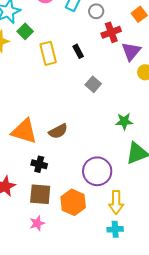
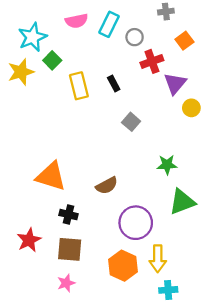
brown semicircle: (58, 131) -> (107, 186), moved
orange hexagon: (73, 202) -> (123, 266), moved
cyan cross: (115, 229) -> (168, 290), moved

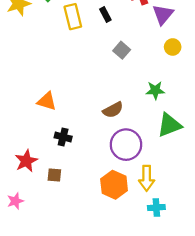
yellow circle: (191, 108) -> (173, 47), moved
orange triangle: (51, 176) -> (47, 101), size x0.7
brown semicircle: (107, 186) -> (113, 110), moved
brown square: (70, 249) -> (54, 175), moved, size x0.6
pink star: (66, 283) -> (15, 201), moved

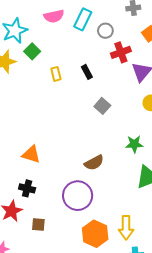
yellow rectangle: (73, 17) -> (56, 74), size x0.6
black cross: (63, 137) -> (27, 188), moved
purple circle: (126, 145) -> (78, 196), moved

